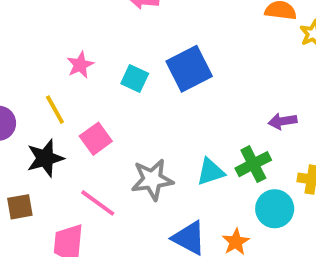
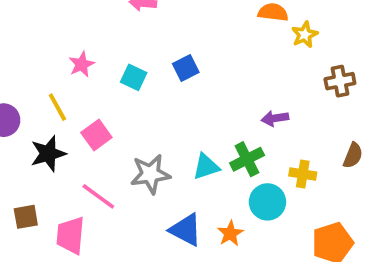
blue square: (189, 69) -> (186, 68), size x0.6
brown square: (20, 207) -> (26, 217), moved

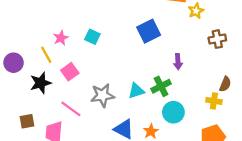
pink star: (82, 64) -> (61, 38), moved
blue square: (186, 68) -> (149, 31), moved, size x1.5
purple arrow: (275, 118) -> (178, 62), turned -84
yellow cross: (303, 174) -> (214, 101), moved

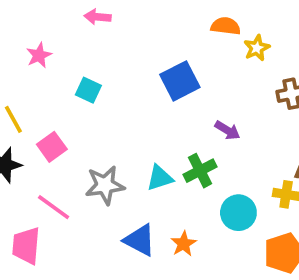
pink star: (61, 38) -> (39, 55), moved
purple arrow: (178, 62) -> (227, 130), turned -56
cyan circle: (173, 112) -> (238, 213), moved

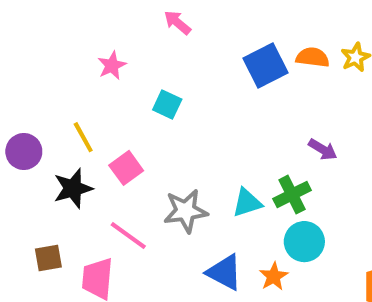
pink arrow: (98, 17) -> (177, 23), turned 35
orange semicircle: (226, 26) -> (313, 57), moved
blue square: (180, 81) -> (265, 66), moved
cyan circle: (238, 213) -> (304, 242), moved

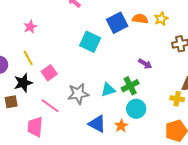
pink star: (112, 66) -> (30, 27), moved
cyan square: (167, 104) -> (90, 42), moved, size x1.5
brown square: (48, 258) -> (11, 102), moved

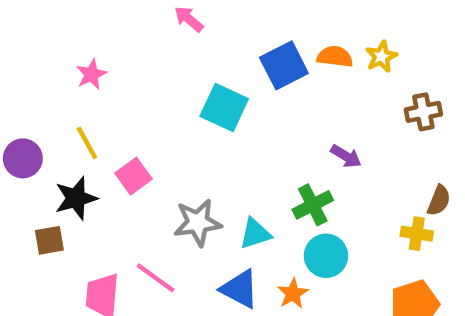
cyan triangle: (108, 90) -> (255, 234), moved
pink line: (50, 106) -> (156, 278), moved

